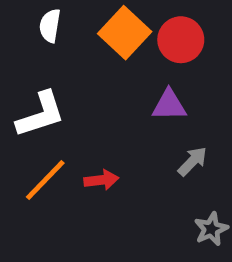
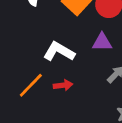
white L-shape: (41, 115) -> (59, 52), moved, turned -132

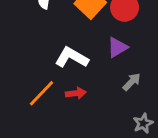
purple triangle: (102, 42) -> (117, 47), turned -30

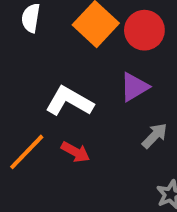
red arrow: (76, 93) -> (75, 152), turned 36

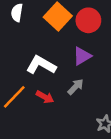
gray arrow: (155, 136) -> (76, 87), moved

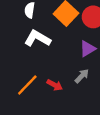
white L-shape: (41, 65) -> (38, 38), moved

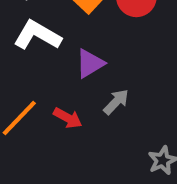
purple triangle: (88, 49) -> (90, 63), moved

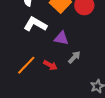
purple triangle: (90, 63) -> (61, 38), turned 42

